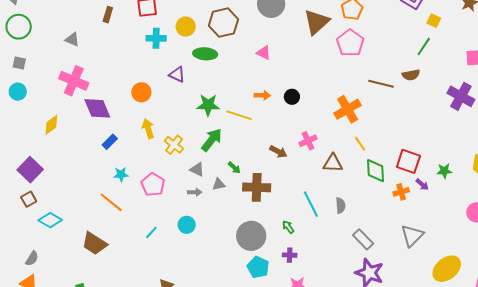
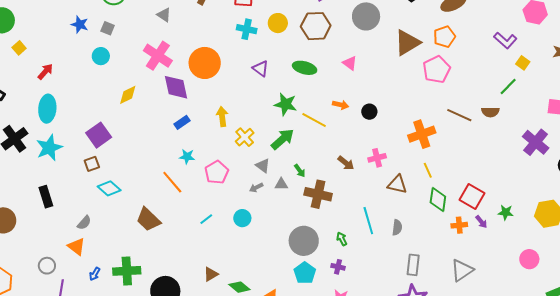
green ellipse: (205, 54) -> (305, 68), moved
orange circle: (141, 92) -> (205, 63), moved, size x1.6
gray arrow: (195, 192) -> (256, 187), turned 144
gray rectangle: (363, 239) -> (413, 265), turned 40

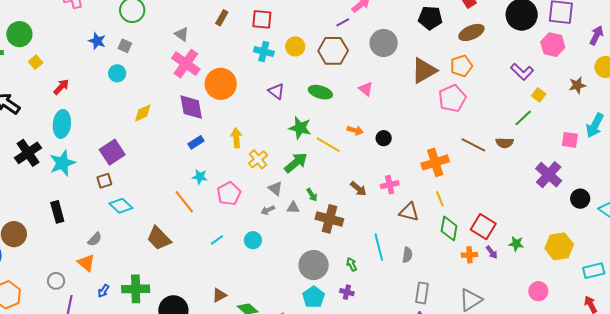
pink cross: (158, 56) -> (186, 64), moved

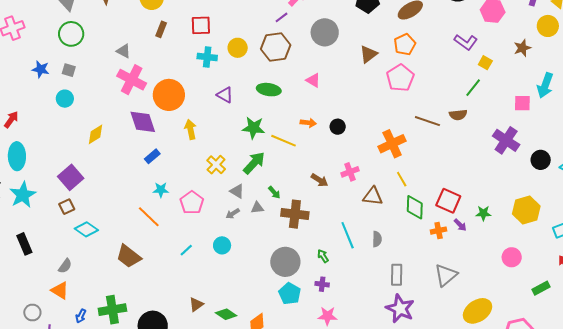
brown triangle: (424, 71) -> (368, 54), size x0.7
yellow arrow: (236, 138) -> (190, 129), moved

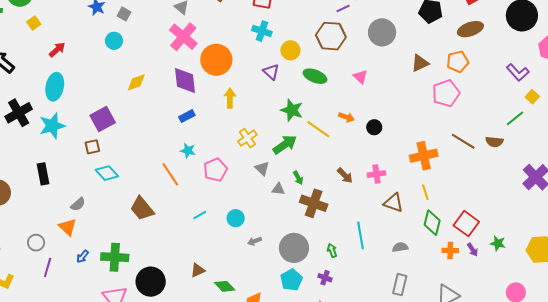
yellow circle: (238, 48) -> (290, 50), moved
gray arrow: (233, 214) -> (255, 241), moved
gray semicircle: (377, 239) -> (400, 247), moved, turned -112

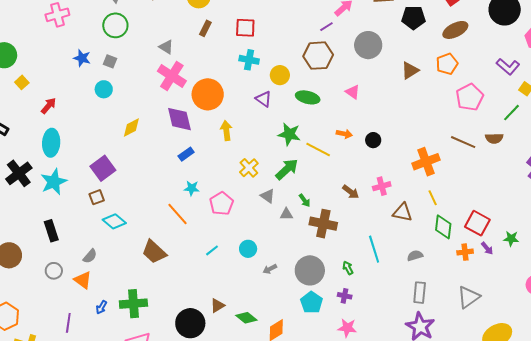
pink pentagon: (446, 93) -> (470, 97), moved
gray circle: (36, 243) -> (54, 271), moved
black circle: (151, 282) -> (190, 323), moved

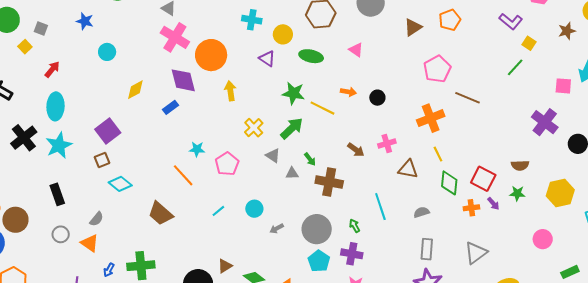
gray square: (110, 61) -> (41, 29), moved
pink pentagon: (470, 97) -> (437, 69), moved
brown semicircle: (494, 138) -> (520, 165), moved
blue rectangle: (186, 154) -> (171, 107), moved
purple cross: (345, 296) -> (352, 254), size x1.5

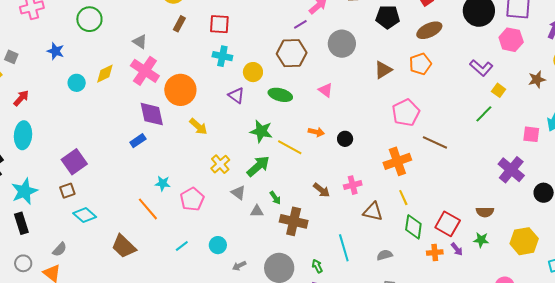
yellow diamond: (135, 90) -> (105, 74), moved
yellow arrow: (230, 91) -> (198, 126), turned 138
cyan star: (59, 145) -> (24, 191), moved

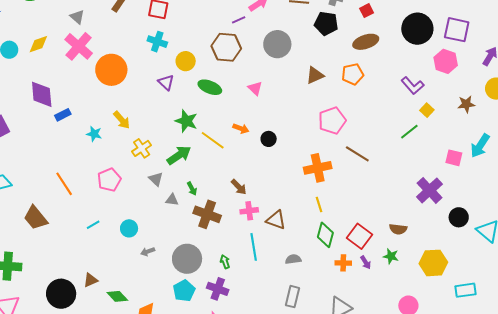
purple diamond: (152, 114) -> (42, 94), moved
yellow arrow: (198, 126) -> (122, 120), moved
cyan star: (163, 183) -> (94, 134), moved
pink cross: (353, 185) -> (249, 211), moved
brown triangle: (373, 212) -> (276, 220), moved

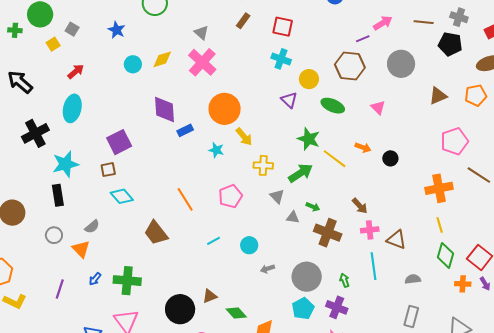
orange circle: (111, 70) -> (225, 109), moved
yellow cross: (142, 148) -> (263, 165), turned 36
green arrow: (192, 189) -> (313, 207), turned -40

